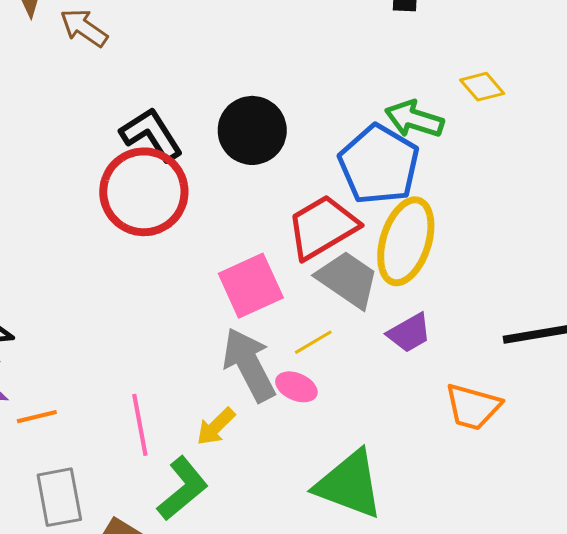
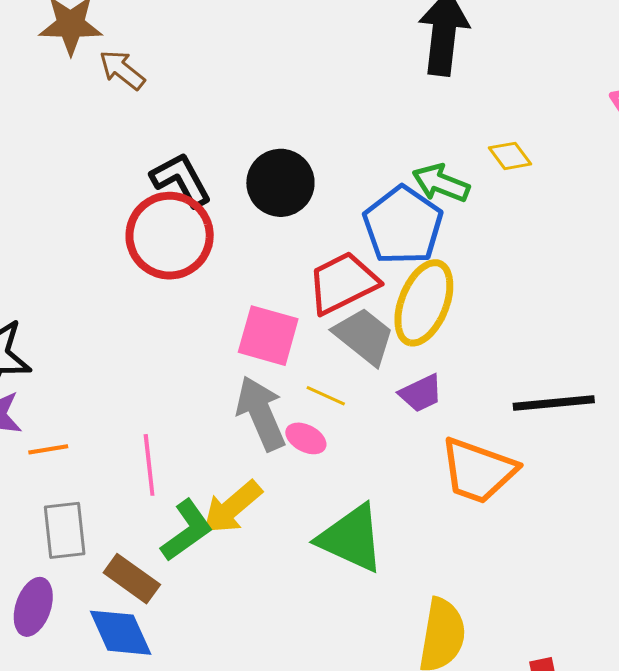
pink square: (251, 286) -> (268, 336), turned 36
yellow line: (313, 342) -> (326, 396), turned 51
orange trapezoid: (473, 407) -> (478, 471), size x1.4
yellow arrow: (216, 427) -> (232, 507), moved, size x1.5

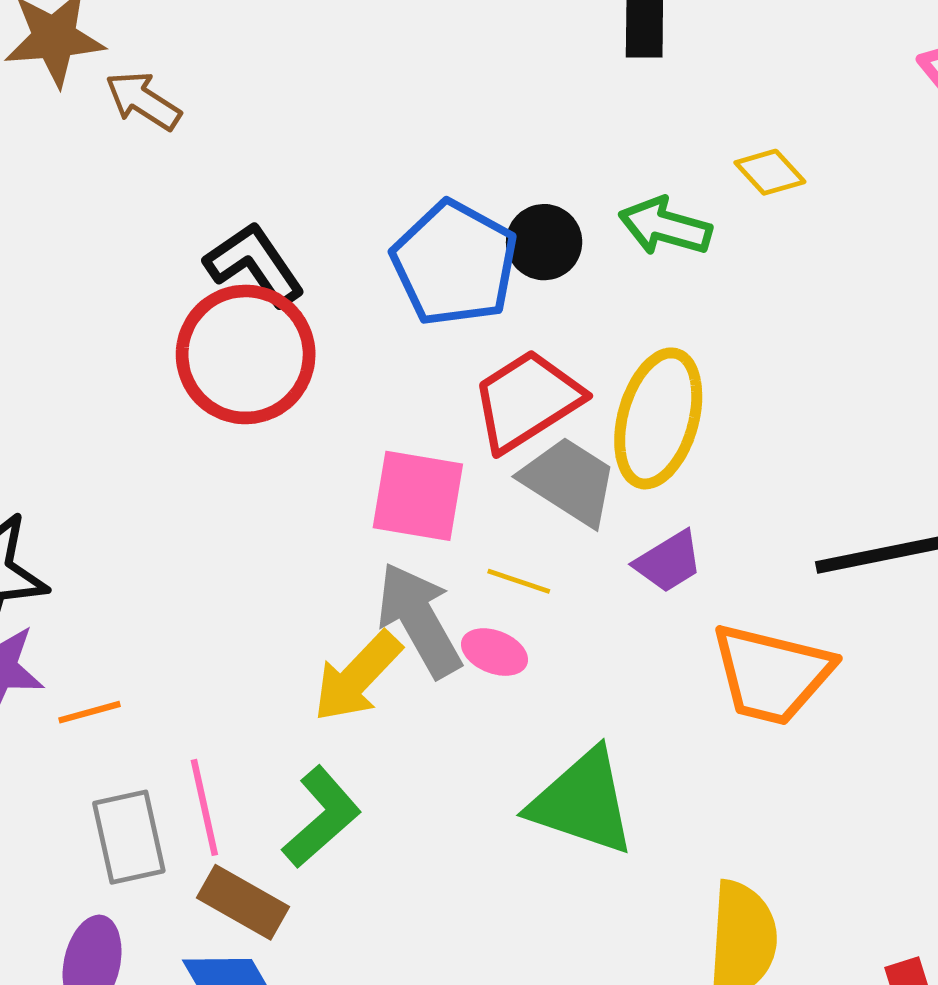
black circle: (280, 183) -> (544, 242), moved, size x0.7
blue pentagon: (403, 225) -> (455, 263), moved
pink line: (149, 465) -> (204, 807), moved
yellow arrow: (232, 507) -> (357, 677), moved

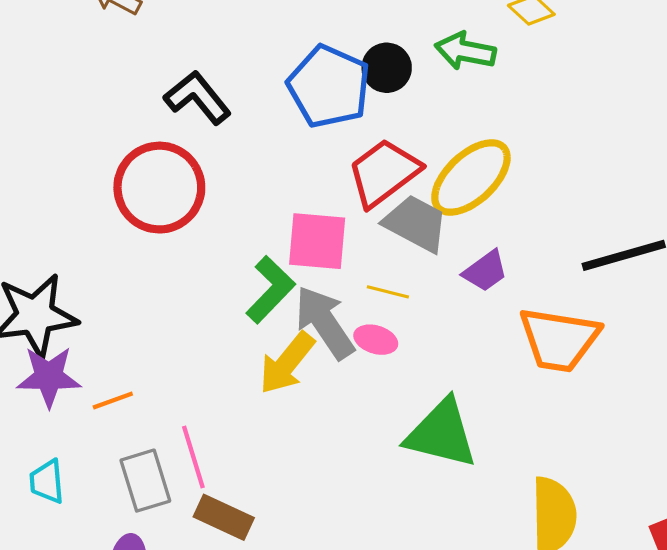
red circle: (246, 354) -> (159, 188), moved
yellow ellipse: (658, 418) -> (471, 178), turned 36
green L-shape: (322, 817) -> (270, 290), moved

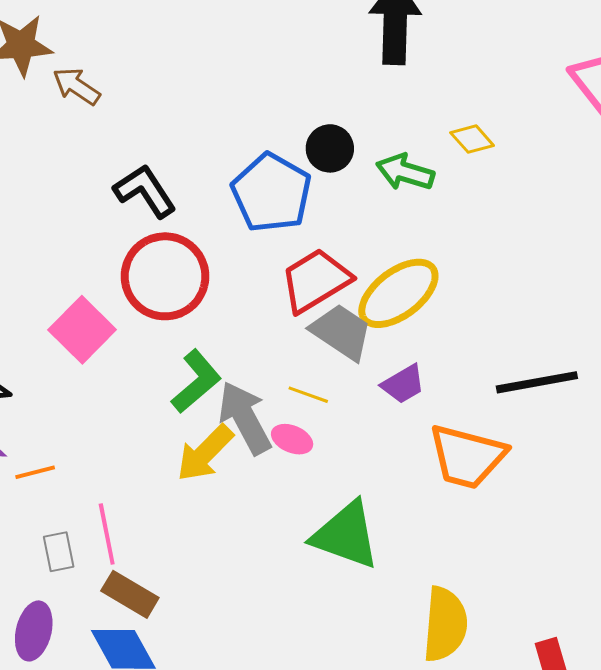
black circle: (387, 68) -> (330, 148), moved
red circle: (159, 188) -> (165, 276), moved
pink square: (317, 241) -> (82, 330), moved, turned 34
gray rectangle: (145, 481) -> (59, 552), size x0.7

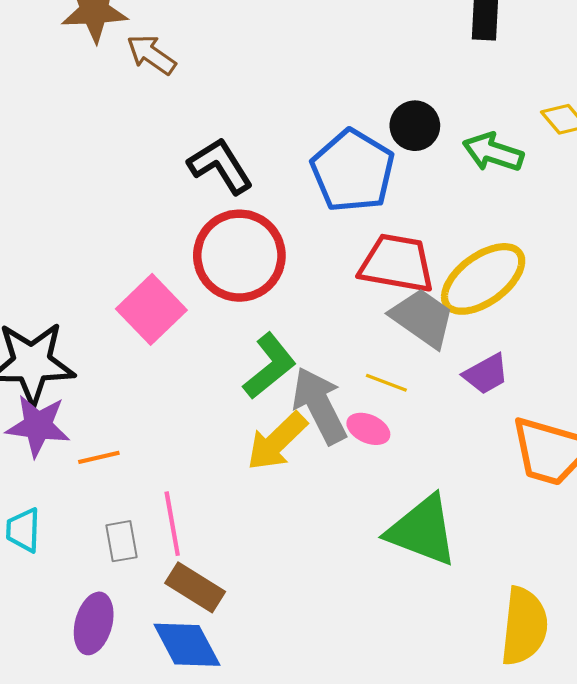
red trapezoid: (316, 280) -> (397, 263), turned 40

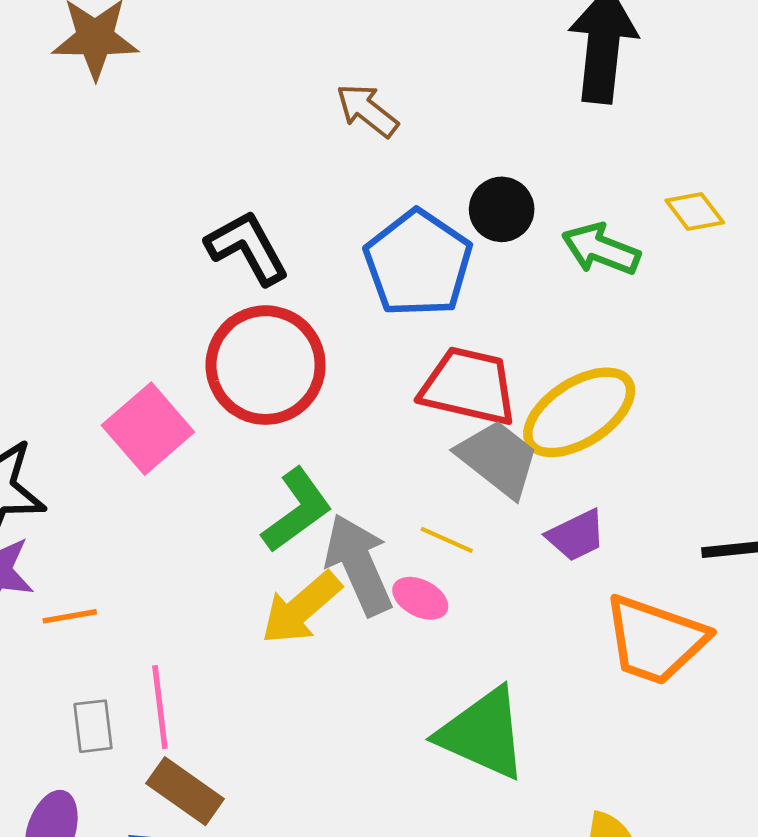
brown arrow: (151, 55) -> (367, 110), moved

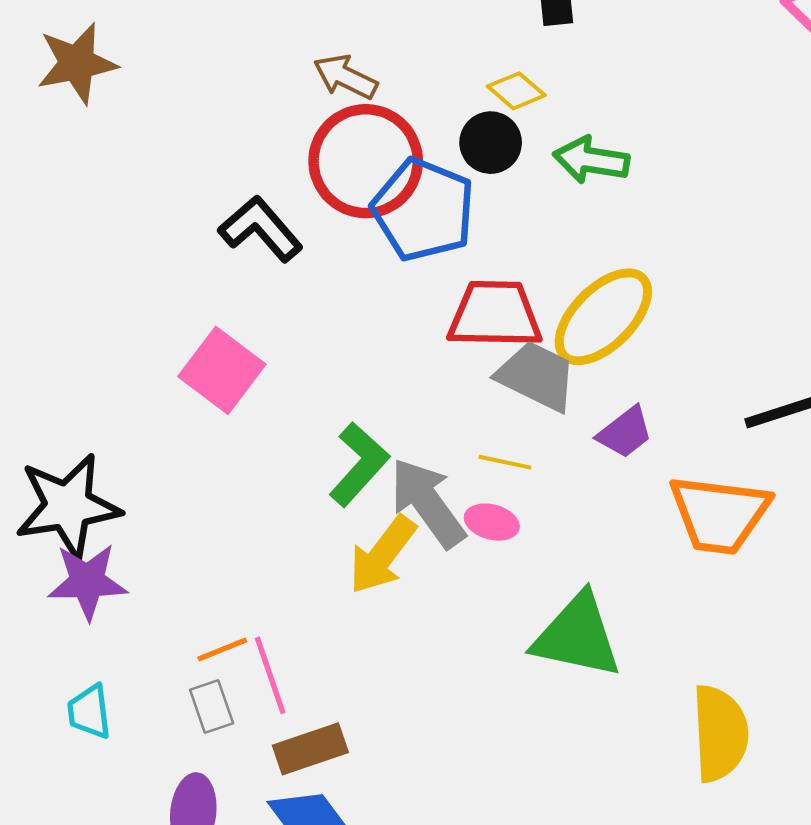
yellow diamond: (695, 211) -> (516, 91), moved
red circle: (266, 365) -> (366, 161), moved
pink square: (148, 429) -> (222, 370), moved
orange line: (70, 616) -> (222, 649), moved
brown rectangle: (185, 791) -> (310, 749), turned -42

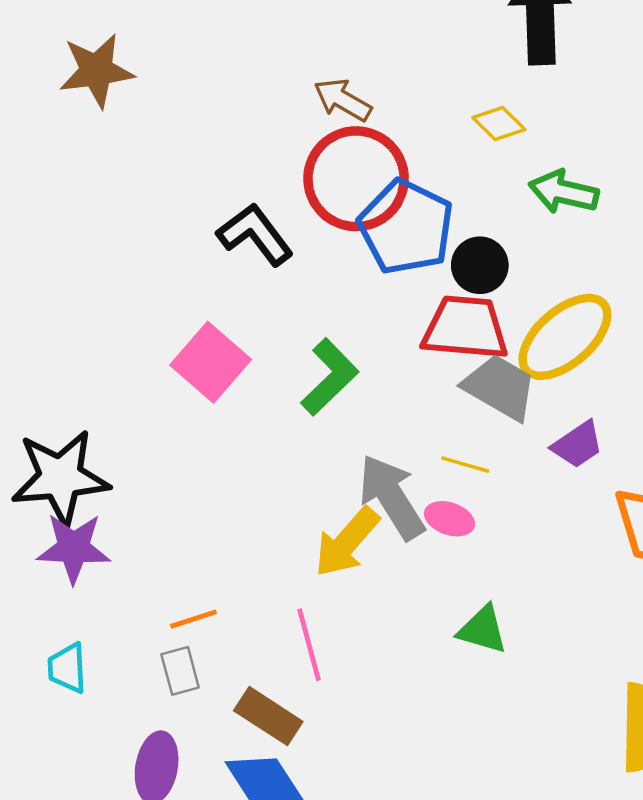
black circle: (491, 143) -> (480, 265), moved
green L-shape: (359, 464) -> (330, 377), moved
green triangle: (577, 636) -> (483, 630), moved, size x0.6
pink line: (270, 675) -> (309, 645), moved
brown rectangle: (310, 749) -> (268, 716), turned 48

